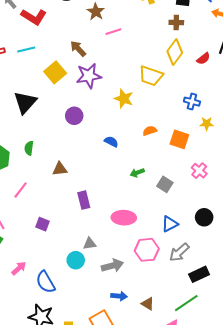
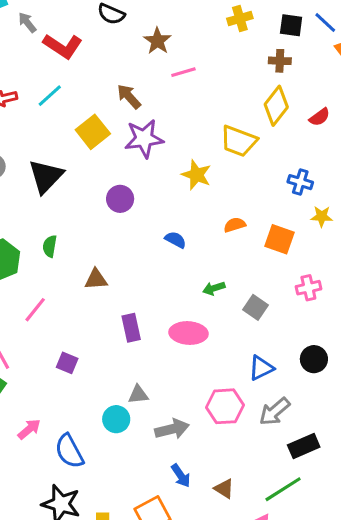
cyan line: (26, 49) -> (50, 96), turned -30
pink cross: (199, 171) -> (308, 288), turned 35
pink ellipse: (124, 218) -> (188, 333), moved
blue arrow: (119, 296) -> (181, 476), turned 49

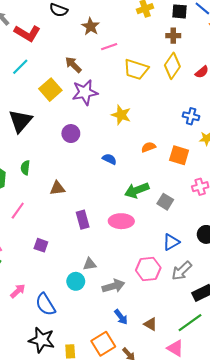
yellow trapezoid: (239, 141) -> (136, 69), moved
green arrow: (214, 288) -> (137, 190), size x1.6

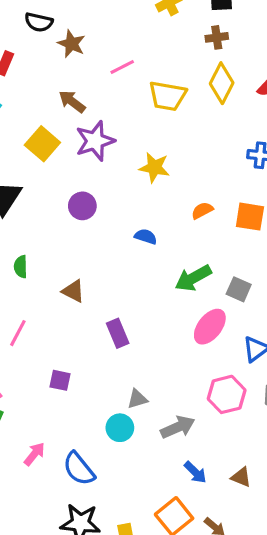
brown star: (91, 26) -> (71, 44), moved
brown triangle: (57, 188) -> (73, 291), turned 42
pink ellipse: (121, 221) -> (210, 327), moved, turned -45

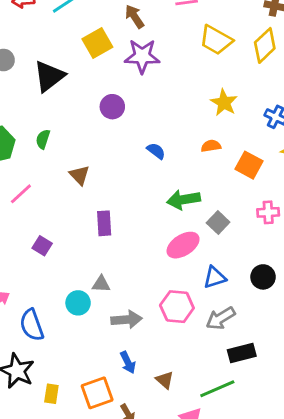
yellow star: (154, 167) -> (224, 103), moved

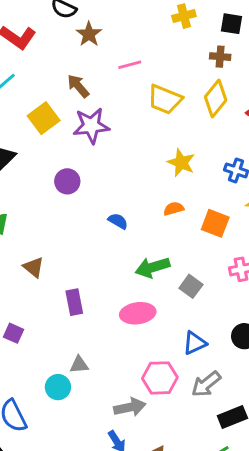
brown triangle: (80, 175) -> (34, 267), moved
pink ellipse: (183, 245) -> (138, 313), moved, turned 32
gray arrow: (126, 320) -> (130, 407), moved

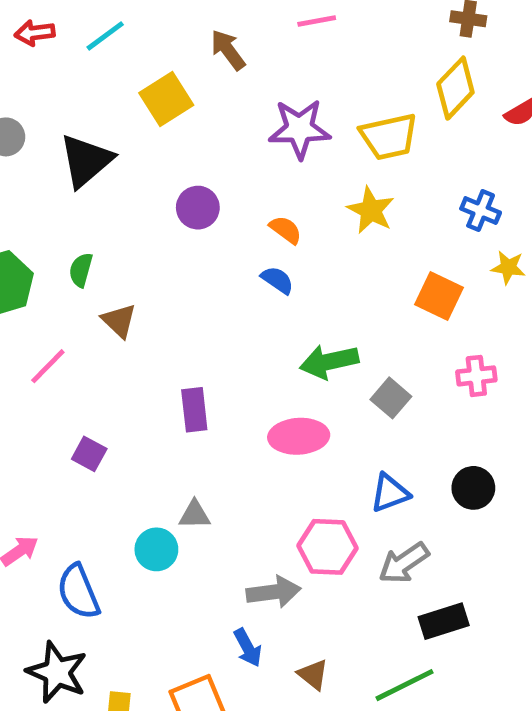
yellow trapezoid: (165, 99) -> (389, 137), moved, turned -39
purple star: (91, 126) -> (300, 129), moved
yellow star: (181, 163) -> (371, 210), moved
orange semicircle: (174, 209) -> (286, 230), moved, turned 48
brown triangle: (34, 267) -> (119, 321), moved

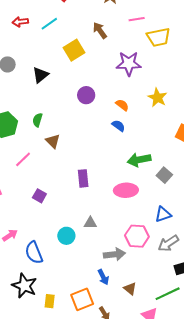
yellow trapezoid: (389, 137) -> (158, 37), moved
black triangle: (86, 161) -> (40, 75), size x0.7
gray triangle: (195, 515) -> (90, 223), moved

